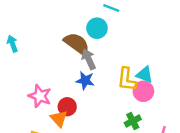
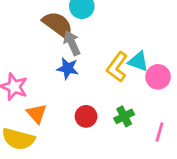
yellow L-shape: (127, 79) -> (117, 67), turned 30
pink circle: (143, 91) -> (158, 77), moved
red circle: (67, 107) -> (86, 116), moved

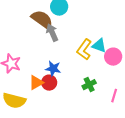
blue star: (68, 68) -> (53, 69), moved
orange triangle: (37, 114) -> (36, 83), moved, turned 42
red circle: (86, 116) -> (49, 83), moved

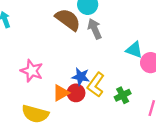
gray arrow: (52, 33) -> (95, 29), moved
yellow L-shape: (84, 50) -> (96, 85), moved

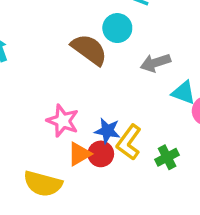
gray arrow: (95, 29) -> (155, 63), moved, turned -84
pink star: (32, 71) -> (63, 121), moved

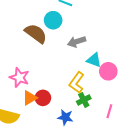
blue star: (107, 131) -> (65, 117), moved
yellow L-shape: (129, 142) -> (77, 83), moved

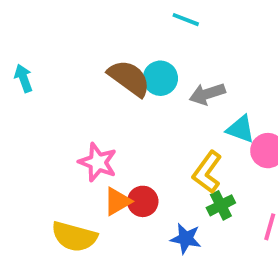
cyan circle: (53, 20) -> (160, 78), moved

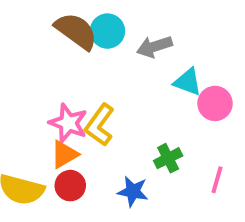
pink star: (98, 162) -> (68, 123), moved
yellow L-shape: (207, 172) -> (100, 125), moved
red circle: (143, 201) -> (70, 186), moved

